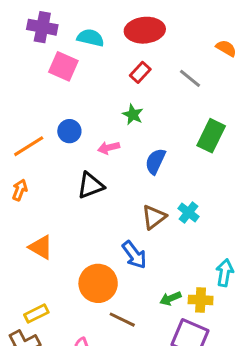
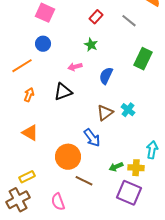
blue circle: (69, 131) -> (43, 44), moved
orange arrow: (20, 190) -> (29, 95), moved

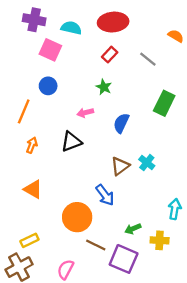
orange line: (22, 66) -> (24, 111), turned -35
yellow cross: (136, 168) -> (160, 240), moved
purple square: (129, 193) -> (124, 259), moved
pink semicircle: (58, 202) -> (65, 269), turned 48

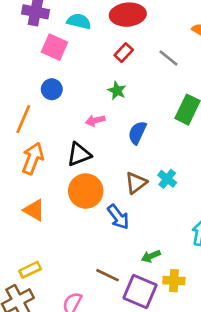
orange arrow: (32, 145) -> (33, 158), size x1.6
orange circle: (77, 217) -> (86, 191), moved
yellow cross: (160, 240) -> (174, 281), moved

